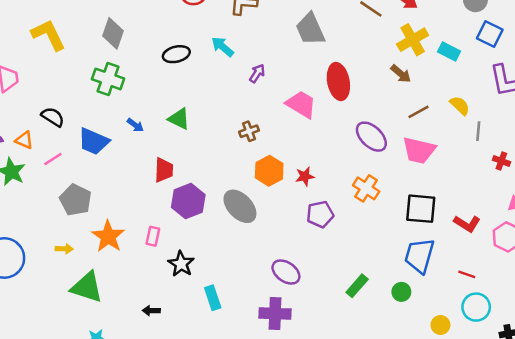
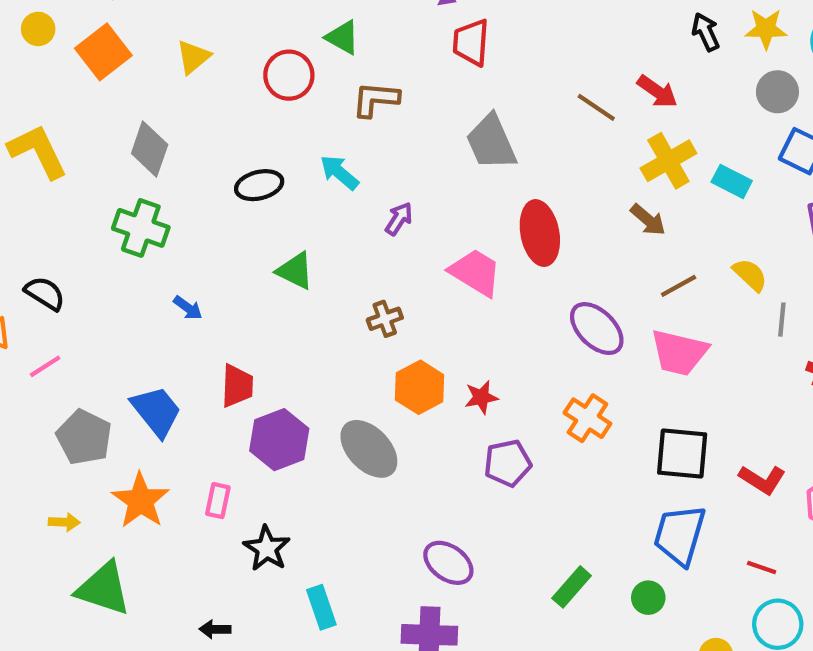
green triangle: (179, 119) -> (295, 271), moved
blue trapezoid: (94, 141) -> (156, 411), moved, turned -152

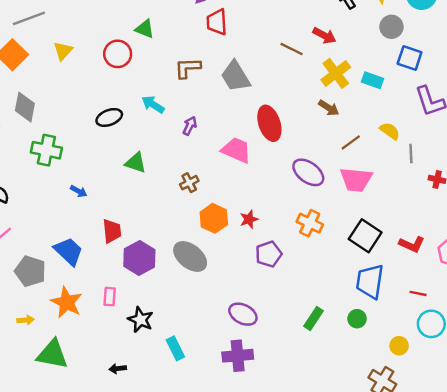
brown L-shape: (376, 99) -> (188, 68), moved
gray diamond: (150, 149) -> (25, 107), moved
black square: (682, 454) -> (365, 236), turned 36

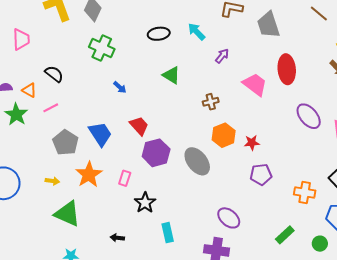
orange cross: (310, 223) -> (305, 193), moved, turned -30
red trapezoid: (112, 231) -> (139, 126), turned -50

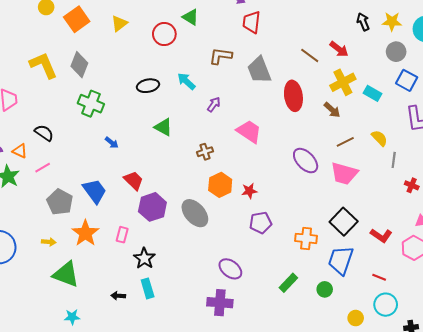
red ellipse: (287, 69) -> (293, 96), moved
cyan rectangle: (168, 233) -> (148, 288), moved

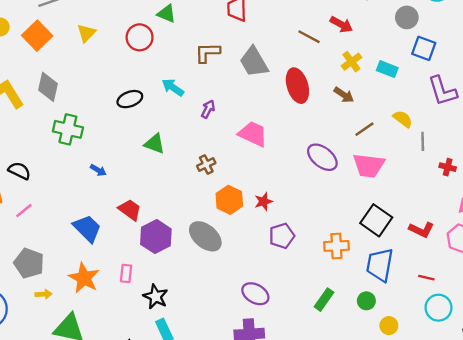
yellow cross: (343, 82) -> (351, 62), size x0.7
gray pentagon: (60, 202) -> (29, 263), moved
yellow circle: (356, 318) -> (389, 326), moved

